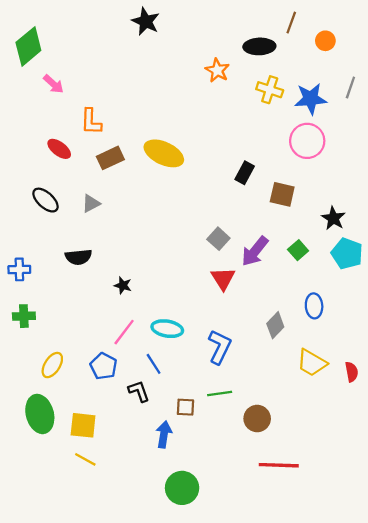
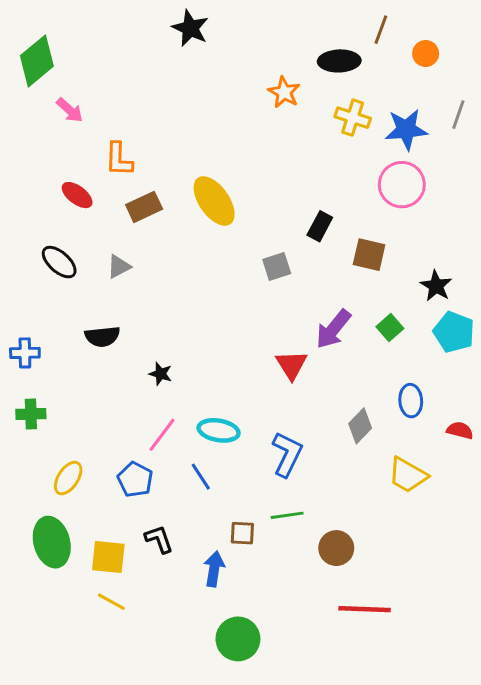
yellow ellipse: (164, 153) -> (214, 201), turned 30
gray square: (218, 239) -> (277, 267), moved, turned 30
red semicircle: (352, 372) -> (460, 430), moved, turned -66
black L-shape: (139, 391) -> (159, 539), moved

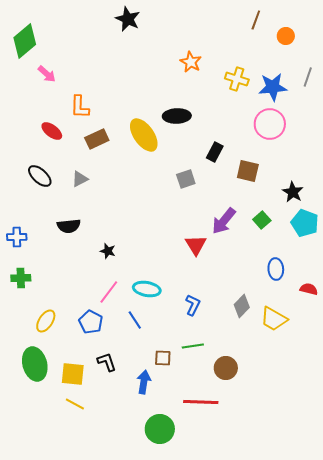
black ellipse: (339, 61) -> (177, 116), moved
gray diamond: (360, 426) -> (242, 306), moved
blue L-shape: (287, 454) -> (193, 305), size x0.7
red line: (365, 609) -> (201, 402), moved

